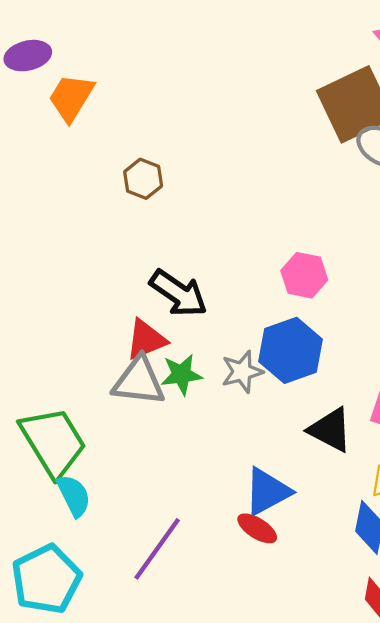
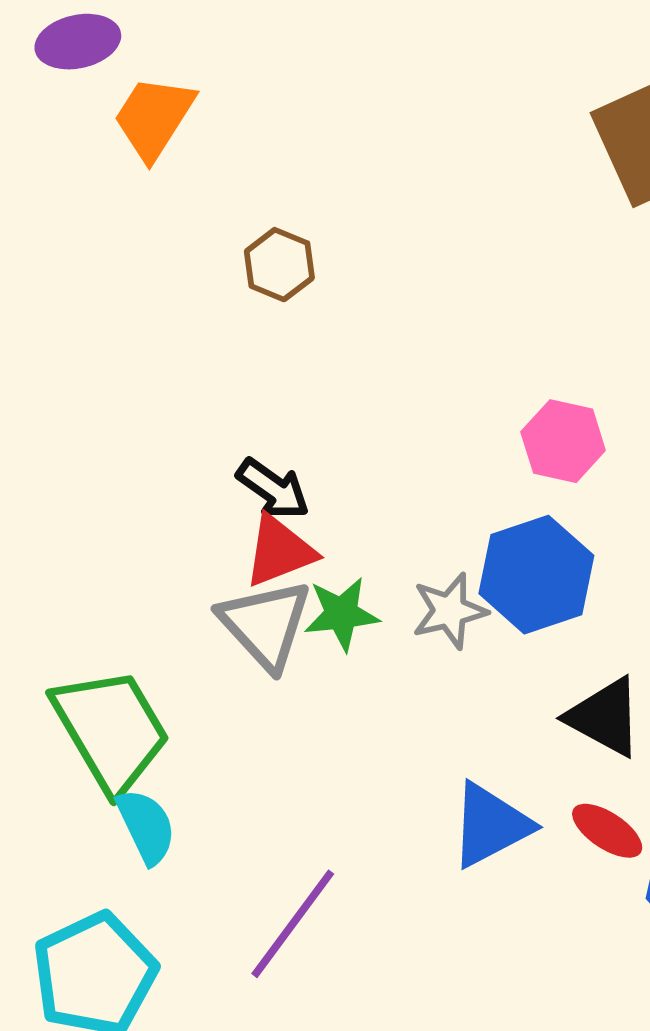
black arrow: (178, 293) -> (273, 489), moved, size x0.7
gray triangle: (139, 381) -> (265, 624), turned 40
red ellipse: (257, 528) -> (607, 831), moved

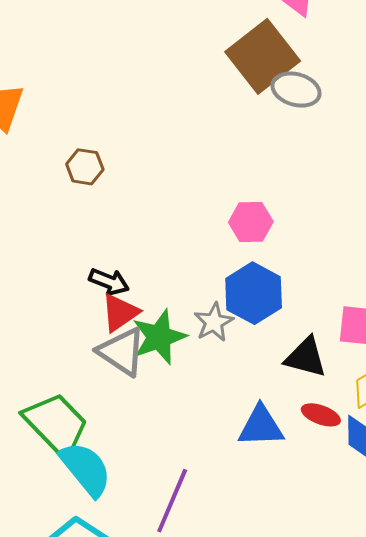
green star: (341, 614) -> (159, 337), size x1.4
blue triangle: (490, 825) -> (261, 426), turned 39
cyan semicircle: (146, 826) -> (86, 469), size x1.5

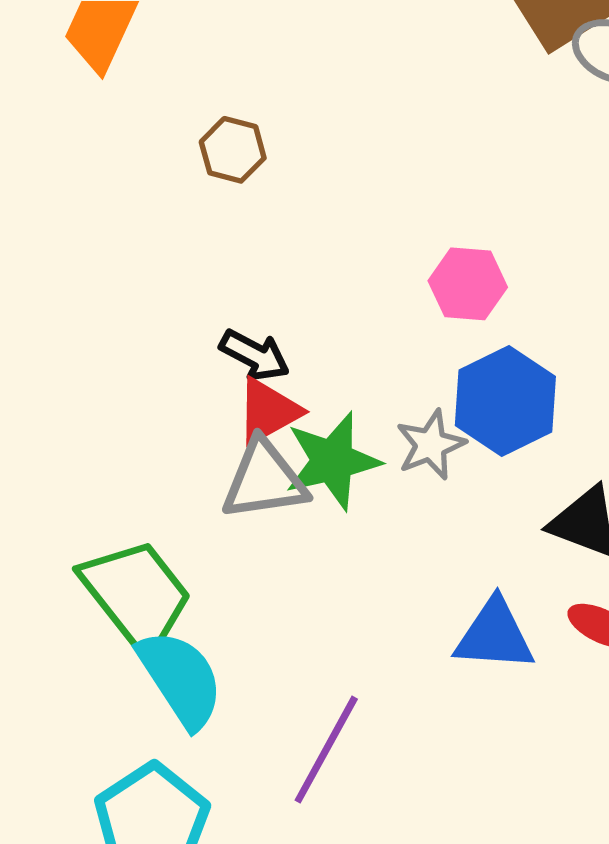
pink hexagon: (251, 222) -> (468, 284), moved
gray triangle: (122, 352) -> (264, 480), turned -48

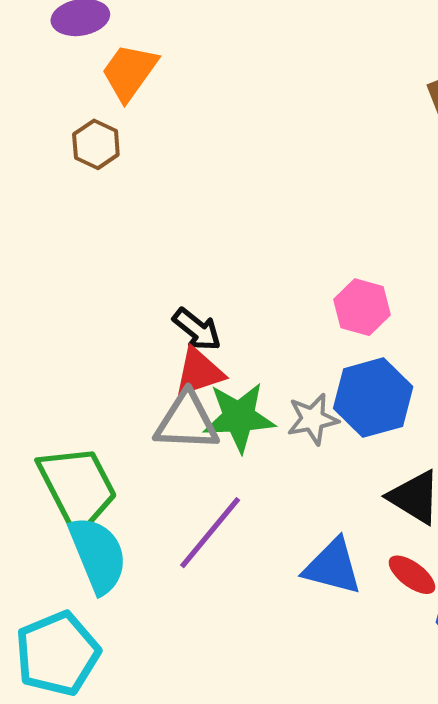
brown hexagon: (233, 150) -> (96, 144), moved
purple line: (326, 750) -> (210, 533), moved

